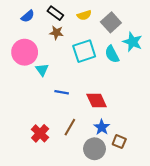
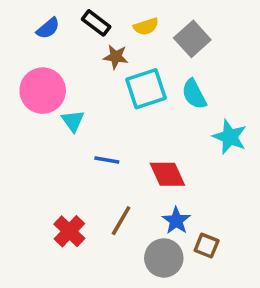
brown star: (56, 33) -> (116, 57), moved
cyan star: (133, 42) -> (230, 137), moved

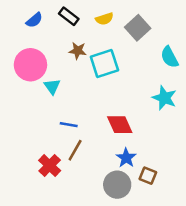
brown star: (116, 57) -> (78, 51), moved
cyan semicircle: (194, 94) -> (169, 57), moved
blue line: (107, 160) -> (69, 125), moved
brown line: (121, 221) -> (75, 150), moved

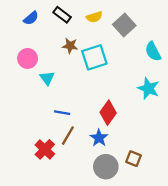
pink circle: (30, 65) -> (28, 58), size x0.7
red diamond: (120, 125) -> (108, 113), turned 60
blue star: (126, 158) -> (99, 138), moved

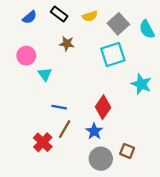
cyan semicircle: (153, 52) -> (147, 29), moved
cyan square: (94, 57) -> (113, 55), moved

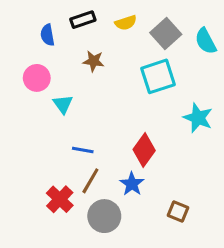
black rectangle: (59, 14) -> (83, 20), turned -56
blue semicircle: (30, 17) -> (47, 35), moved, turned 120
gray circle: (101, 159) -> (104, 216), moved

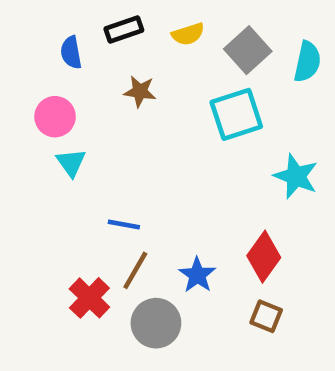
cyan semicircle: (206, 41) -> (307, 62), turned -140
cyan triangle: (63, 104) -> (71, 163), moved
red diamond: (144, 150) -> (264, 257), moved

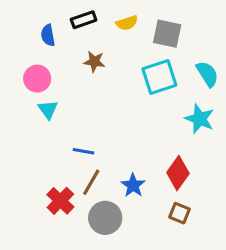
gray square: (248, 50) -> (167, 34), turned -36
cyan semicircle: (307, 62) -> (207, 74), moved, turned -44

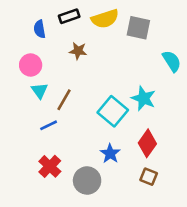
yellow semicircle: (127, 23) -> (105, 19), size x1.5
cyan square: (159, 77) -> (113, 111), moved, turned -32
cyan star: (200, 119) -> (144, 98), moved
blue line: (84, 151) -> (49, 125), moved, turned -36
brown line: (91, 182) -> (64, 100), moved

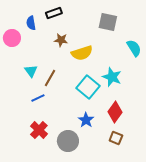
yellow semicircle: (105, 19) -> (82, 53), moved
pink circle: (31, 65) -> (12, 38), moved

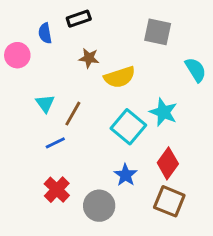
brown square: (116, 138) -> (169, 201), size x1.5

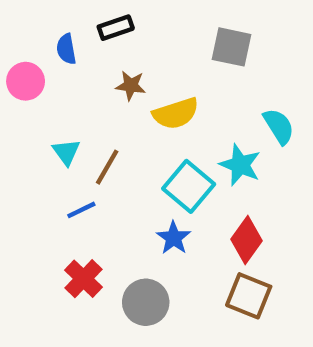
cyan semicircle: (196, 70) -> (279, 126), moved
blue star: (125, 175) -> (174, 238), moved

